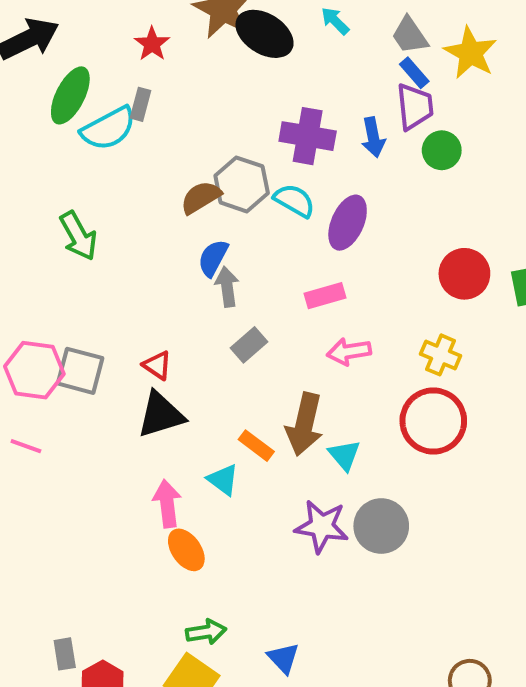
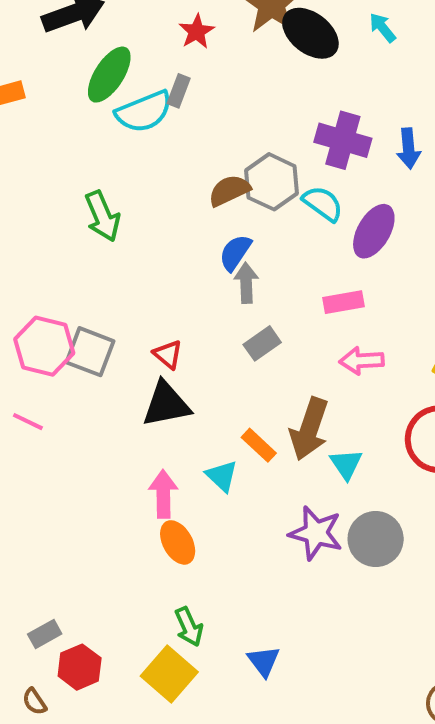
green arrow: (206, 632) -> (189, 627), turned 69
gray rectangle: (65, 654) -> (45, 634), turned 64

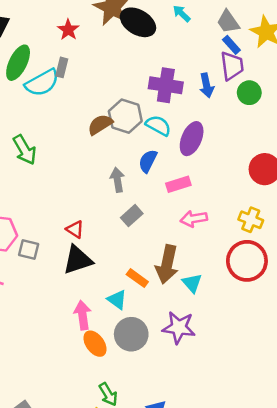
blue semicircle: (235, 253) -> (148, 161), moved
gray square: (90, 352) -> (29, 250), moved, size x0.7
gray circle: (376, 539) -> (131, 334), moved

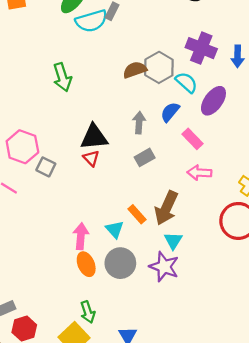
pink rectangle: (178, 184) -> (193, 139), turned 50
black triangle: (78, 260) -> (94, 137), moved
cyan triangle: (192, 283) -> (173, 241), moved

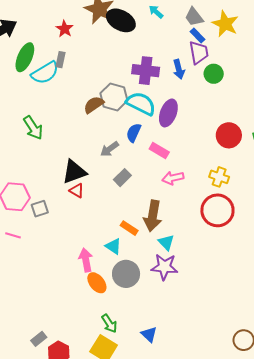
cyan semicircle: (186, 82) -> (141, 103), size x1.4
gray arrow: (139, 123) -> (110, 149), turned -114
gray square: (46, 167) -> (40, 209), turned -30

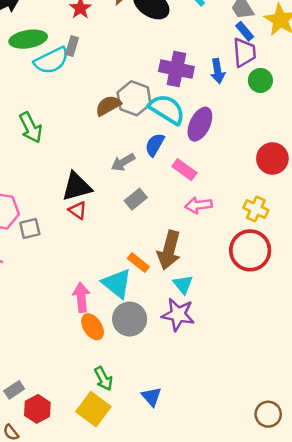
green ellipse: (25, 57) -> (28, 39), turned 52
cyan triangle: (113, 246) -> (117, 283), size x1.5

